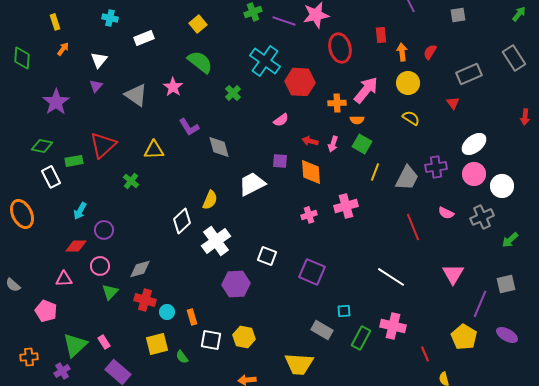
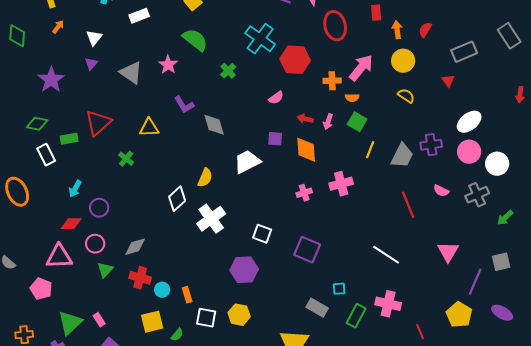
pink triangle: (64, 279) -> (59, 257), size x1.6
purple hexagon: (236, 284) -> (244, 270), moved
green semicircle: (182, 357) -> (177, 335), turned -104

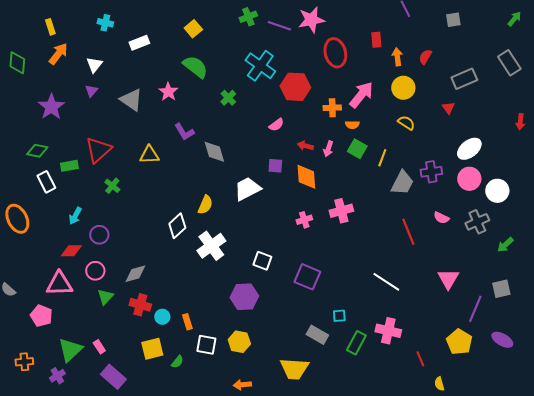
orange arrow: (58, 27) -> (58, 54), size x1.6
yellow line: (370, 150) -> (382, 158), moved
green cross: (126, 159) -> (112, 186), moved

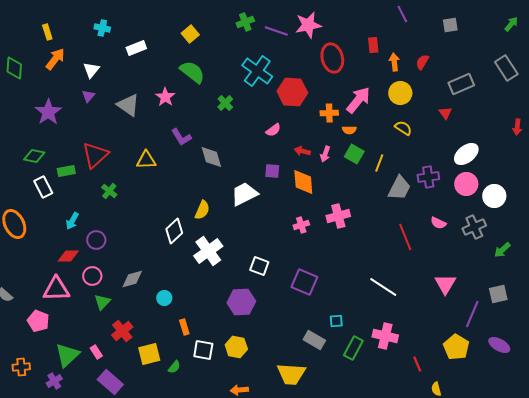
red cross: (140, 305) -> (122, 331), moved, turned 35
cyan circle: (162, 317) -> (164, 298), moved

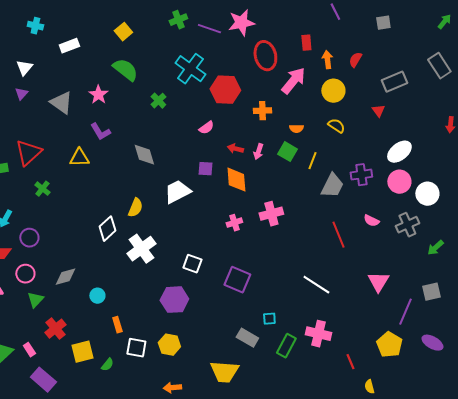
pink arrow: (358, 100) -> (293, 81), moved
orange semicircle: (349, 130) -> (296, 129), moved
purple L-shape: (181, 137) -> (100, 132), moved

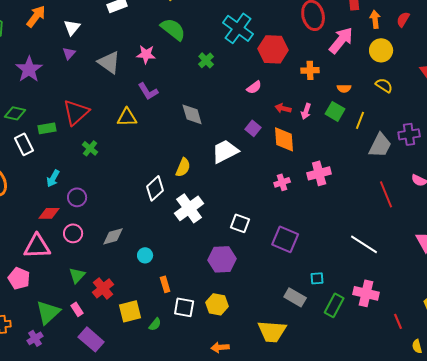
pink star: (98, 95) -> (146, 54), turned -30
purple square: (205, 169) -> (253, 128), turned 35
green triangle: (35, 300) -> (77, 275), moved

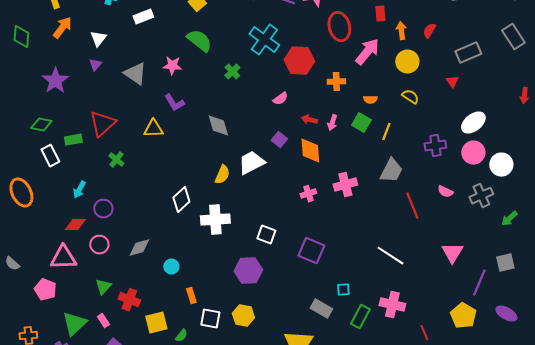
gray trapezoid: (380, 145) -> (391, 171), moved
yellow semicircle: (183, 167) -> (222, 175), moved
white cross: (189, 208) -> (215, 220), turned 32
red cross: (103, 288) -> (129, 300), turned -30

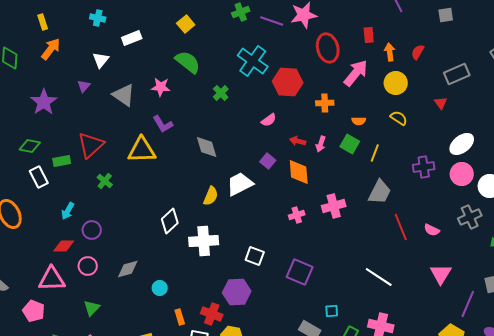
white triangle: (98, 39) -> (101, 60), moved
yellow triangle: (153, 129) -> (142, 150), size x1.4
pink semicircle: (445, 192) -> (432, 230), moved
red cross: (129, 300) -> (212, 314), moved

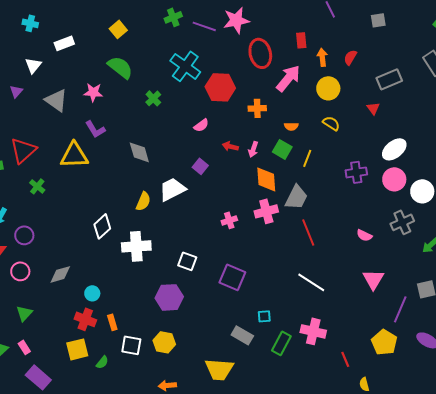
orange diamond: (299, 172) -> (266, 179), moved
gray trapezoid: (380, 192) -> (296, 197), moved
red line: (401, 227) -> (308, 232), moved
red cross: (212, 314) -> (85, 319), moved

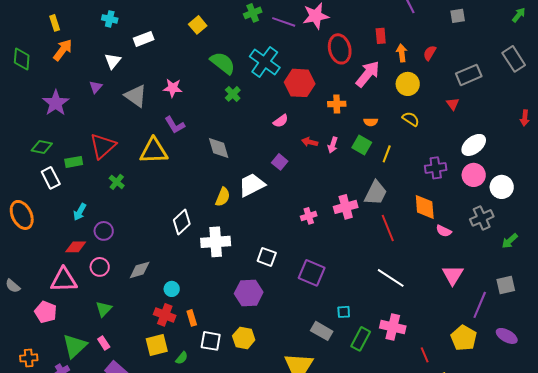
green semicircle: (120, 67) -> (223, 63), moved
orange diamond: (266, 179) -> (425, 207), moved

